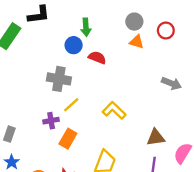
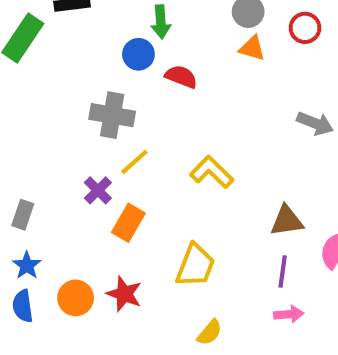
purple cross: (51, 121) -> (98, 190), turned -35

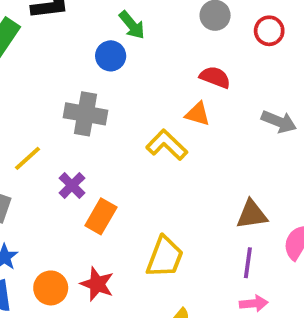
green arrow: (161, 22) -> (132, 25), turned -36
orange triangle: (252, 48) -> (198, 114), moved
red semicircle: (181, 77) -> (215, 77), moved
yellow line: (134, 162) -> (27, 158), moved
yellow L-shape: (212, 172) -> (167, 145), moved

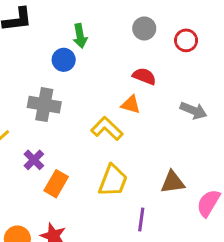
green arrow: (132, 25) -> (80, 36), turned 30
yellow trapezoid: (165, 257) -> (113, 181), moved
purple line: (248, 263) -> (141, 220), moved

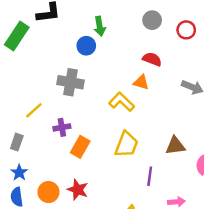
purple cross: (34, 160) -> (62, 127), turned 35

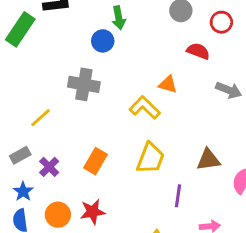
red semicircle: (152, 59) -> (198, 51), moved
purple cross: (62, 127) -> (49, 167), moved, turned -35
gray rectangle: (17, 142) -> (20, 155), turned 42
red star: (78, 190) -> (93, 212), turned -30

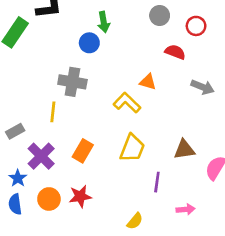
yellow line: (40, 118) -> (53, 112), moved, turned -42
gray rectangle: (20, 155) -> (15, 131), moved
purple cross: (49, 167) -> (41, 156), size x1.5

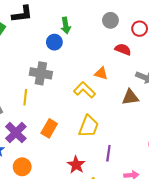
brown triangle: (184, 150) -> (130, 97), moved
red star: (80, 196) -> (76, 165), moved, turned -30

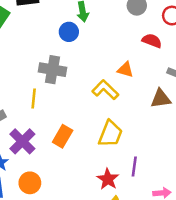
red star: (76, 165) -> (108, 179), moved

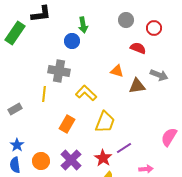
yellow L-shape: (105, 90) -> (86, 93), moved
brown triangle: (161, 99) -> (137, 86), moved
purple cross: (22, 141) -> (71, 160), moved
purple line: (134, 166) -> (124, 148), turned 49

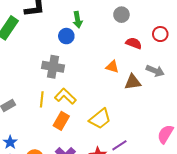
red circle: (154, 28) -> (160, 34), moved
yellow L-shape: (86, 93) -> (65, 96), moved
yellow line: (44, 94) -> (42, 99), moved
yellow trapezoid: (105, 122) -> (100, 119), turned 30

